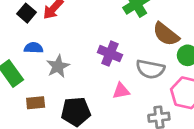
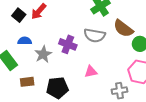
purple cross: (110, 54) -> (68, 44), moved
gray semicircle: (150, 69) -> (95, 35), moved

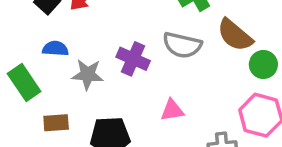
gray star: (43, 54) -> (88, 74), turned 30

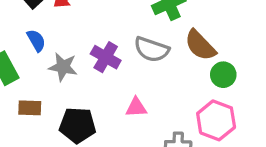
blue semicircle: (55, 49) -> (36, 40), turned 50

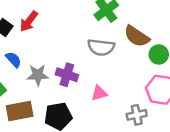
purple cross: (106, 57) -> (67, 75), moved
brown rectangle: (30, 108) -> (20, 111), size x1.5

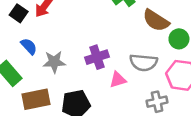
gray semicircle: (101, 47) -> (143, 62), moved
purple cross: (67, 75) -> (97, 57), moved, turned -35

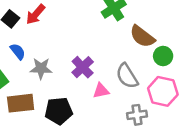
purple cross: (97, 57) -> (83, 67), turned -30
gray semicircle: (143, 62) -> (127, 76), turned 48

